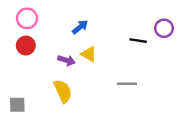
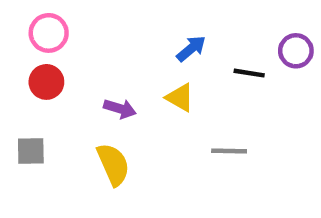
blue arrow: (80, 27) -> (191, 49), moved
yellow triangle: (89, 54) -> (180, 98), moved
gray square: (17, 105) -> (31, 151), moved

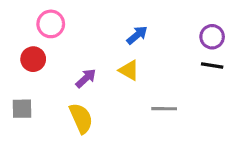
pink circle: (49, 33) -> (51, 24), moved
black line: (249, 73) -> (212, 65), moved
purple arrow: (120, 109) -> (86, 78), turned -60

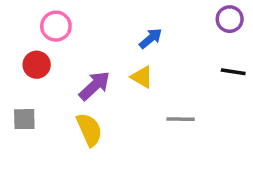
purple circle: (212, 37) -> (230, 19), moved
purple arrow: (86, 78) -> (95, 86), size x1.4

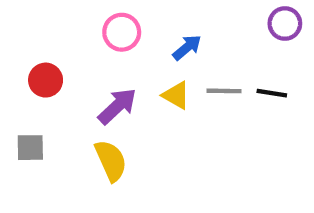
pink circle: (56, 26) -> (122, 32), moved
black line: (233, 72) -> (272, 93), moved
gray line: (181, 119) -> (224, 91), moved

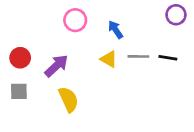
blue arrow: (187, 47) -> (116, 30), turned -84
red circle: (46, 80) -> (20, 58), moved
purple arrow: (117, 106) -> (56, 66), moved

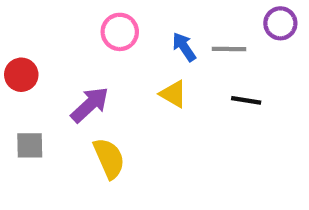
gray line: (138, 56) -> (229, 49), moved
red circle: (20, 58) -> (21, 75), moved
black line: (168, 58) -> (246, 100), moved

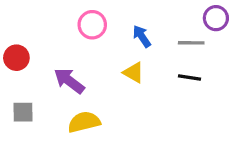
gray line: (229, 49) -> (191, 43), moved
purple arrow: (90, 105) -> (69, 81), turned -100
yellow semicircle: (109, 158) -> (84, 122), turned -80

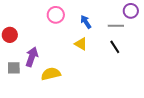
black line: (190, 77) -> (115, 47), turned 48
purple arrow: (69, 81) -> (32, 57), moved, turned 72

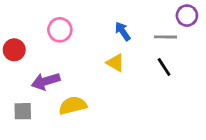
pink circle: (56, 15) -> (60, 30), moved
purple arrow: (32, 57) -> (46, 81), turned -126
gray square: (14, 68) -> (23, 111), moved

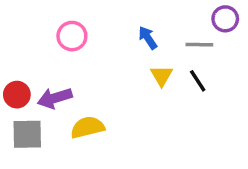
red circle: (14, 50) -> (17, 95), moved
yellow triangle: (116, 63) -> (162, 76), moved, turned 30
gray square: (23, 111) -> (27, 134), size x1.4

